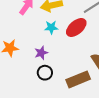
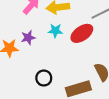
purple star: (41, 53) -> (28, 37), moved

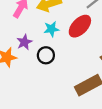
black circle: (44, 78) -> (46, 55), moved

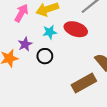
red ellipse: (80, 26) -> (76, 29), turned 65

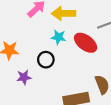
purple star: (25, 44) -> (24, 77), moved

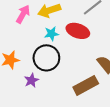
black circle: (46, 60) -> (46, 58), size x1.6

